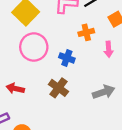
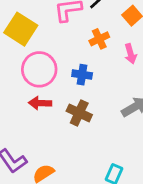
red arrow: (15, 89) -> (40, 103), moved

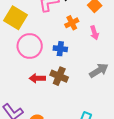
red arrow: (40, 103) -> (37, 78), moved

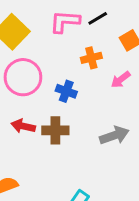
pink arrow: (94, 33) -> (121, 80), turned 56
brown cross: (59, 76) -> (55, 130), turned -36

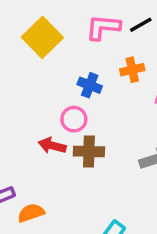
pink circle: (23, 77) -> (74, 119), moved, size x0.6
blue cross: (66, 91) -> (90, 85), moved

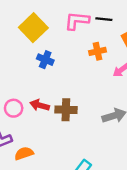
black line: (141, 25) -> (104, 19), turned 35
blue cross: (90, 85) -> (45, 60), moved
pink circle: (74, 119) -> (14, 108), moved

